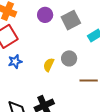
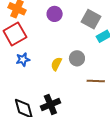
gray square: (71, 20) -> (91, 19), moved, turned -36

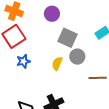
gray square: (91, 19) -> (68, 38), moved

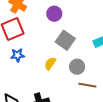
gray circle: (77, 57) -> (77, 67), moved

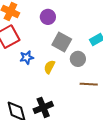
blue star: (18, 55) -> (27, 57), moved
gray circle: (77, 67) -> (78, 59), moved

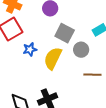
yellow semicircle: (49, 67) -> (53, 58), size x1.6

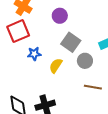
yellow semicircle: (53, 58) -> (56, 66), size x0.7

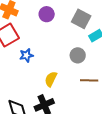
gray square: (71, 42) -> (81, 19), moved
yellow semicircle: (56, 66) -> (51, 79), moved

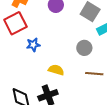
yellow semicircle: (51, 79) -> (56, 70), turned 77

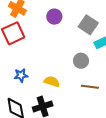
blue star: (33, 45) -> (21, 75), moved

